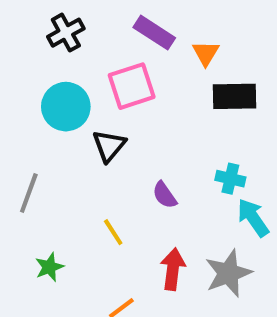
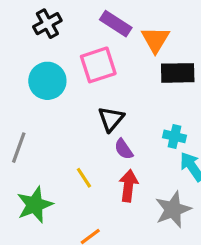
orange triangle: (206, 53) -> (155, 40), size x1.4
black triangle: (109, 146) -> (111, 119), moved
green star: (49, 267) -> (35, 205), size x1.6
red arrow: (173, 269) -> (128, 186), moved

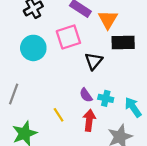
black triangle: (111, 119) -> (94, 61), moved
cyan cross: (175, 136) -> (106, 98), moved

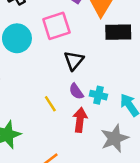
black triangle: (94, 61) -> (74, 61), moved
yellow line: (59, 115) -> (50, 104), moved

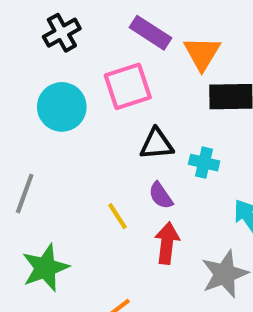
black triangle: (74, 61) -> (157, 144), turned 45
cyan cross: (98, 95) -> (204, 163), moved

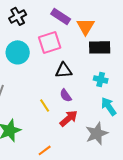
cyan cross: (204, 163) -> (101, 79), moved
red arrow: (167, 243) -> (69, 118), turned 42

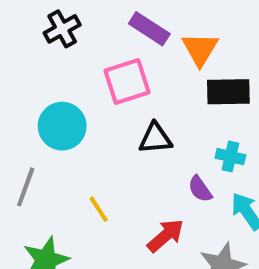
cyan circle: (18, 52) -> (62, 126), moved
purple semicircle: (66, 95) -> (200, 189), moved
yellow line: (45, 105) -> (99, 209), moved

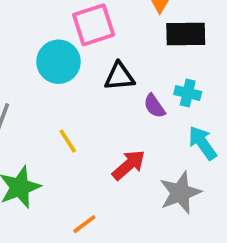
cyan circle: (62, 126) -> (58, 62), moved
purple semicircle: (200, 189) -> (154, 106), moved

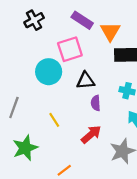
purple semicircle: (154, 106) -> (96, 103), moved, turned 32

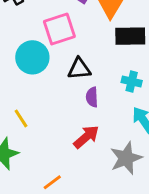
yellow line: (54, 120) -> (21, 118), moved

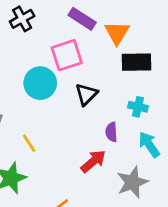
black triangle: (79, 69) -> (86, 94), turned -40
purple semicircle: (92, 97) -> (111, 132), moved

